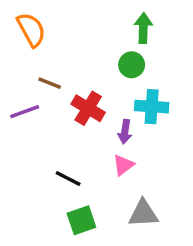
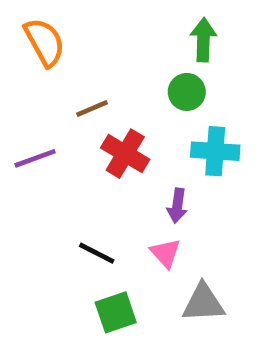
brown line: (50, 83) -> (92, 109), moved, turned -45
purple arrow: (125, 132) -> (177, 206), moved
pink triangle: (123, 165) -> (165, 253), moved, turned -35

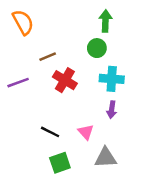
purple arrow: (177, 206) -> (112, 110), moved

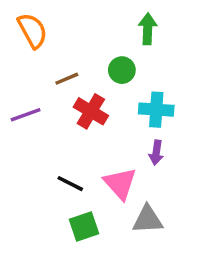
green circle: (97, 48) -> (122, 70), moved
pink triangle: (86, 132) -> (120, 184), size x1.5

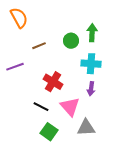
green arrow: (148, 29) -> (92, 33), moved
red cross: (91, 111) -> (53, 82), moved
green square: (84, 227) -> (49, 132), turned -36

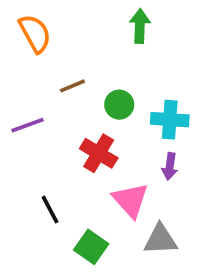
green arrow: (92, 33) -> (140, 26), moved
green circle: (71, 41) -> (119, 105), moved
black line: (41, 107) -> (50, 209), moved, turned 35

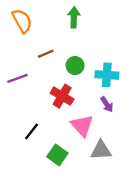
green arrow: (140, 26) -> (74, 17), moved
purple arrow: (170, 166) -> (107, 104), turned -42
black line: (50, 209) -> (32, 131), turned 66

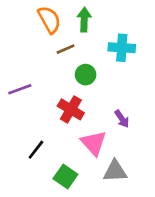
orange semicircle: (22, 21) -> (49, 20), moved
brown line: (46, 54) -> (65, 49), moved
cyan cross: (107, 75) -> (122, 48), moved

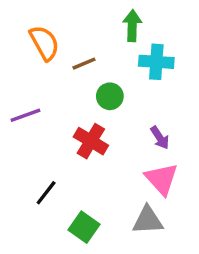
orange semicircle: (49, 20) -> (44, 43), moved
green arrow: (84, 20) -> (132, 26), moved
purple arrow: (122, 119) -> (160, 138), moved
pink triangle: (94, 143) -> (162, 179), moved

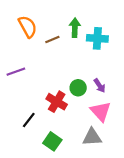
green arrow: (132, 26) -> (75, 28), moved
green circle: (110, 96) -> (78, 88), moved
red cross: (91, 141) -> (57, 102), moved

